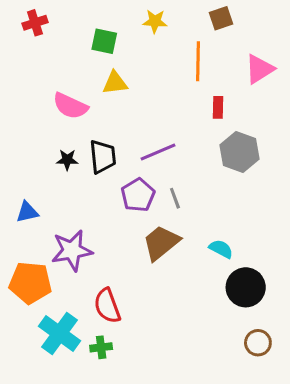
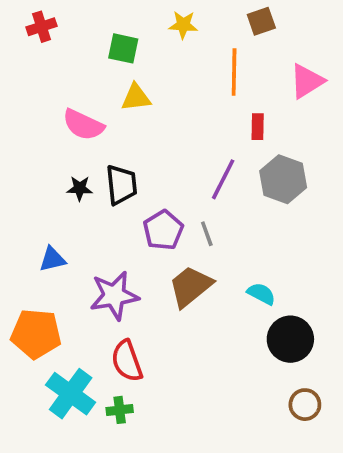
purple line: (158, 152) -> (223, 179), moved, turned -40
blue triangle: (27, 212) -> (52, 259), moved
purple star: (72, 250) -> (114, 296), moved

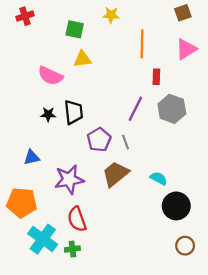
brown square: (261, 21) -> (183, 13), moved

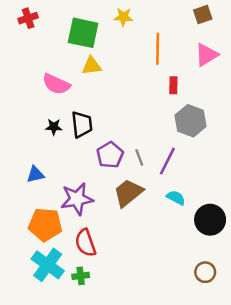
green square: (75, 29) -> (83, 33), size x1.5
purple line: (135, 109) -> (167, 161), moved
orange pentagon: (22, 203) -> (45, 225), moved
black circle: (176, 206) -> (210, 220), moved

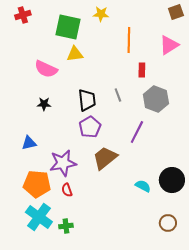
brown square: (203, 14) -> (176, 12), moved
black trapezoid: (82, 124) -> (87, 100), moved
gray line: (139, 157) -> (118, 95), moved
cyan semicircle: (176, 198) -> (143, 186), moved
red semicircle: (86, 243) -> (67, 190), moved, size x0.6

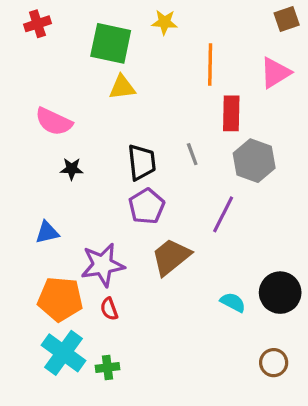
pink semicircle: (46, 69) -> (54, 122), moved
red rectangle: (142, 70) -> (231, 113), size x1.5

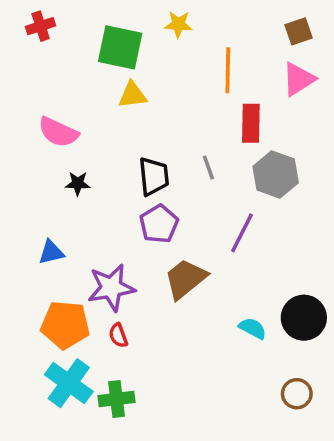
brown square: (287, 19) -> (299, 31), moved
green cross: (107, 368) -> (117, 399), size x1.4

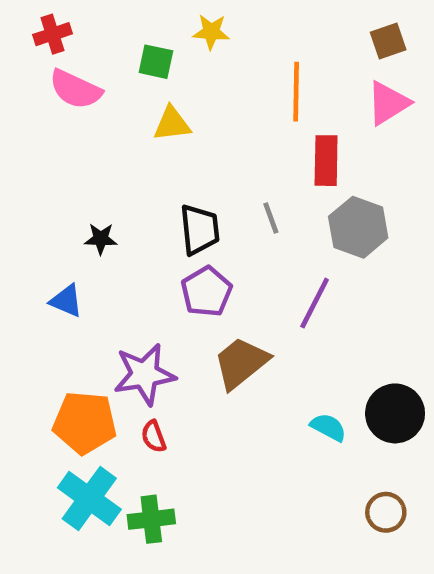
yellow star: (178, 24) -> (211, 32), moved
green square: (120, 47) -> (156, 62), size x0.6
pink semicircle: (58, 132) -> (75, 89), moved
blue triangle: (51, 252) -> (66, 301), moved, turned 36

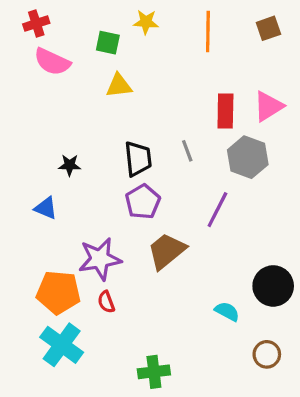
orange line: (296, 92) -> (208, 32), moved
pink triangle: (388, 103) -> (268, 106), moved
cyan semicircle: (328, 427) -> (227, 311), moved
green cross: (151, 519) -> (154, 372), moved

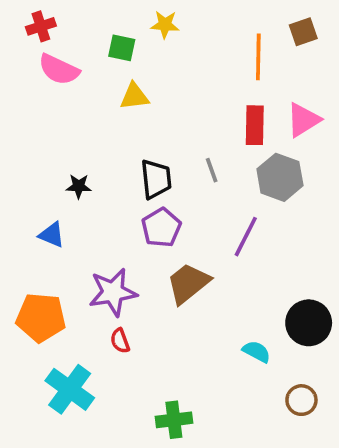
orange line: (208, 32) -> (258, 57), moved
orange pentagon: (58, 292) -> (41, 317), moved

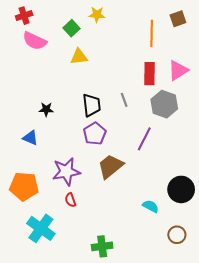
green square: (122, 48) -> (72, 28), turned 35

